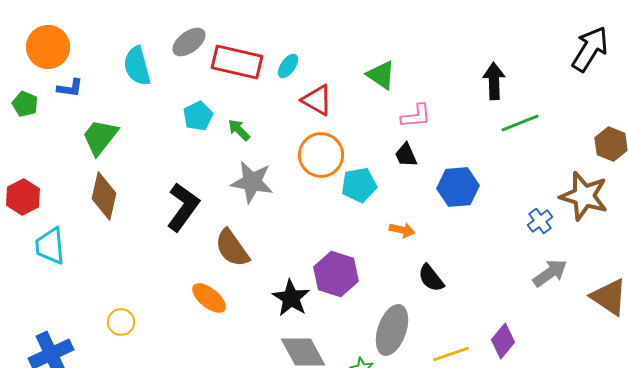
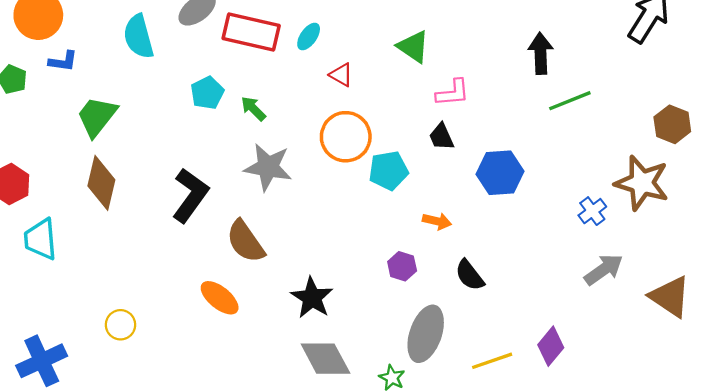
red triangle: (317, 100) -> (341, 75), size x0.7
purple hexagon: (336, 274) -> (402, 266), moved, size x0.6

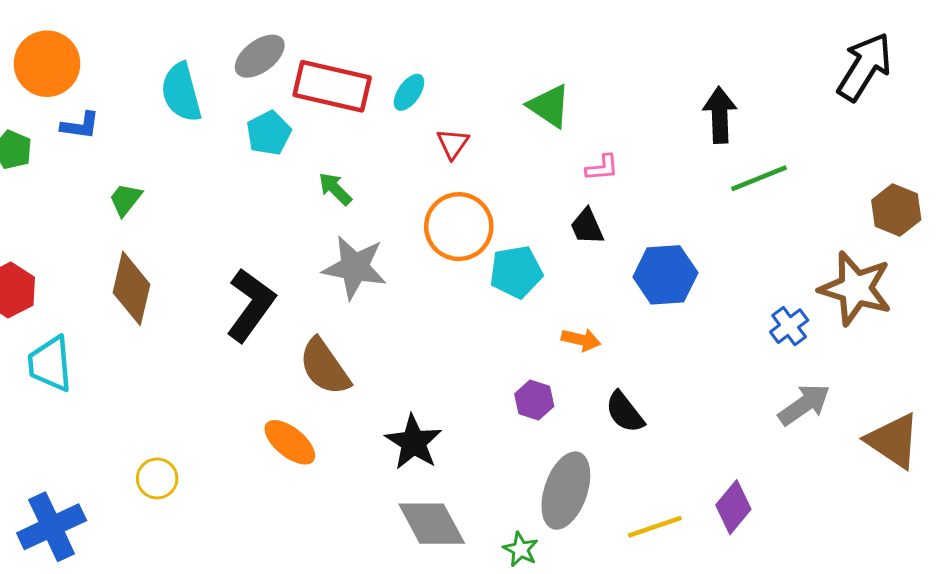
red triangle: (341, 75) -> (453, 144), turned 35
cyan pentagon: (207, 93) -> (269, 133), moved
pink L-shape: (453, 93) -> (602, 168), size x0.7
green trapezoid: (97, 116) -> (125, 199), size x0.6

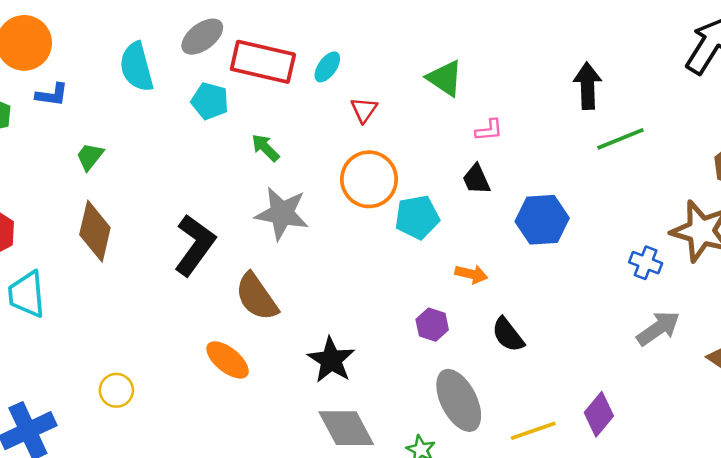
cyan pentagon: (269, 133) -> (210, 101), turned -30
blue cross: (789, 326) -> (646, 263), turned -32
gray ellipse: (566, 491) -> (459, 400), turned -46

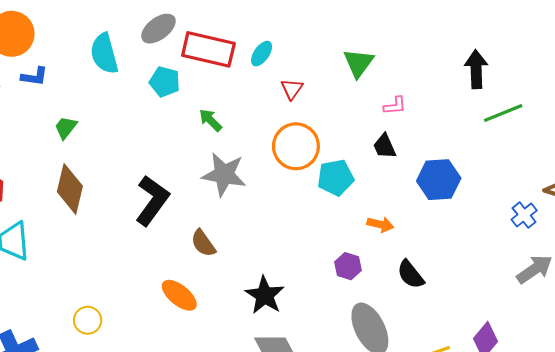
green triangle: (445, 78) -> (358, 63), turned 32
blue cross: (646, 263) -> (524, 215), turned 30
brown semicircle: (257, 297) -> (203, 243), size x0.7

